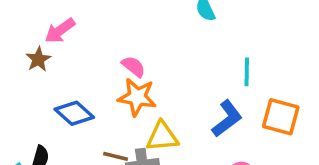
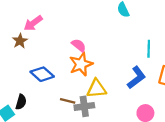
orange star: (137, 97) -> (81, 64), turned -30

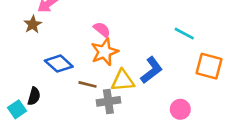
cyan line: (149, 49) -> (184, 34), turned -63
blue L-shape: (137, 78) -> (152, 70), moved
brown line: (68, 101) -> (88, 84), moved

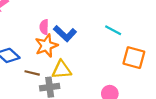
pink semicircle: (102, 30) -> (44, 27), turned -128
blue L-shape: (152, 70) -> (65, 34), moved, turned 80

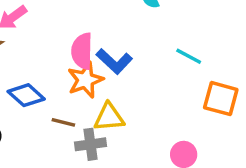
pink semicircle: (44, 27) -> (82, 51), size x1.5

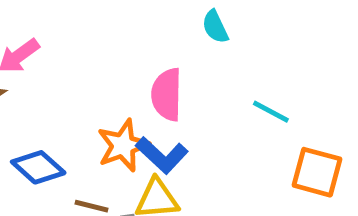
pink semicircle: (82, 51) -> (167, 95), moved
blue L-shape: (114, 61) -> (162, 155), moved

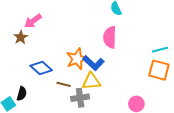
pink semicircle: (167, 95) -> (110, 37), moved
cyan line: (271, 112) -> (160, 50), moved, turned -42

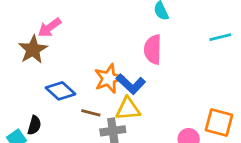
brown star: (21, 37) -> (33, 50), size x1.5
cyan line: (160, 50) -> (220, 37), moved
orange square: (159, 70) -> (219, 123), moved

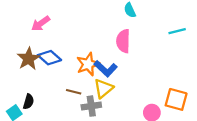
brown star: (33, 50) -> (29, 59), moved
blue diamond: (61, 91) -> (49, 58), moved
yellow triangle: (128, 109) -> (103, 88), turned -35

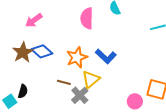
pink semicircle: (123, 41) -> (87, 18), moved
blue L-shape: (106, 69) -> (106, 56), moved
gray cross: (91, 106) -> (80, 95), turned -36

